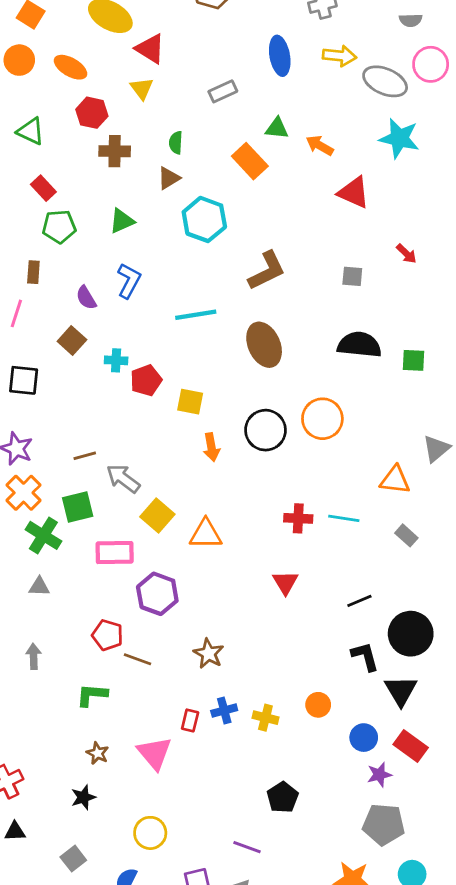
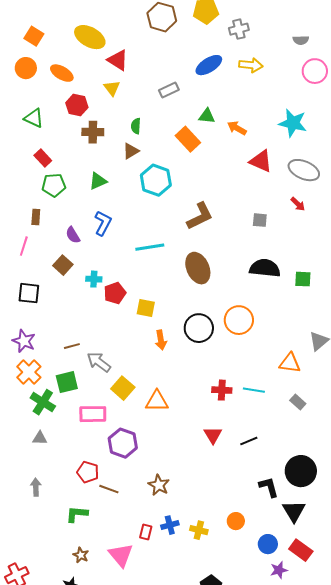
blue ellipse: (280, 56) -> (209, 65), turned 68
gray ellipse: (385, 81) -> (304, 170), moved
black line: (359, 601) -> (249, 441), moved

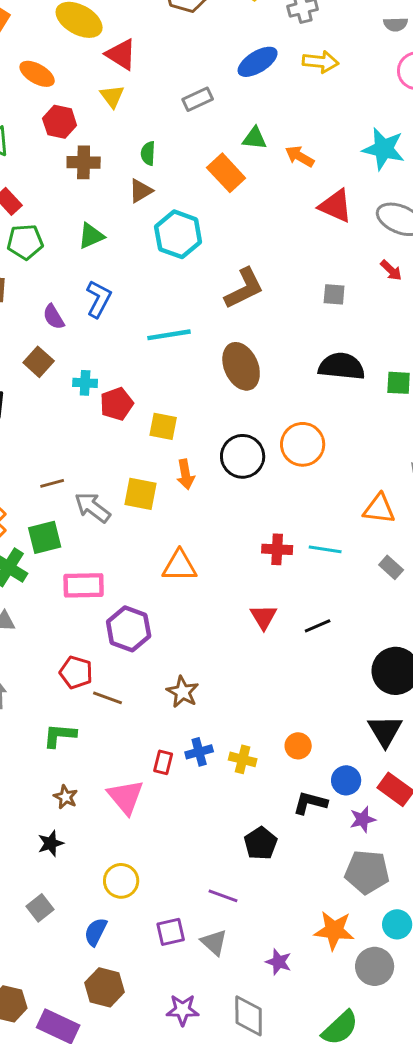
yellow square: (123, 388) -> (141, 494), moved, turned -30
black L-shape: (269, 487) -> (310, 803), moved, turned -60

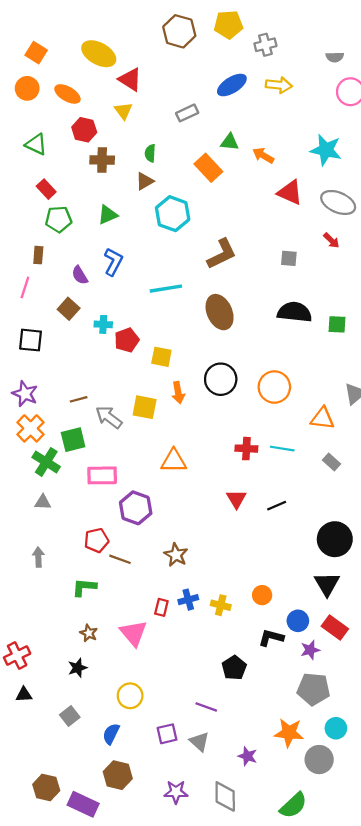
orange circle: (303, 444) -> (274, 387), moved
red pentagon: (76, 672) -> (97, 540), turned -30

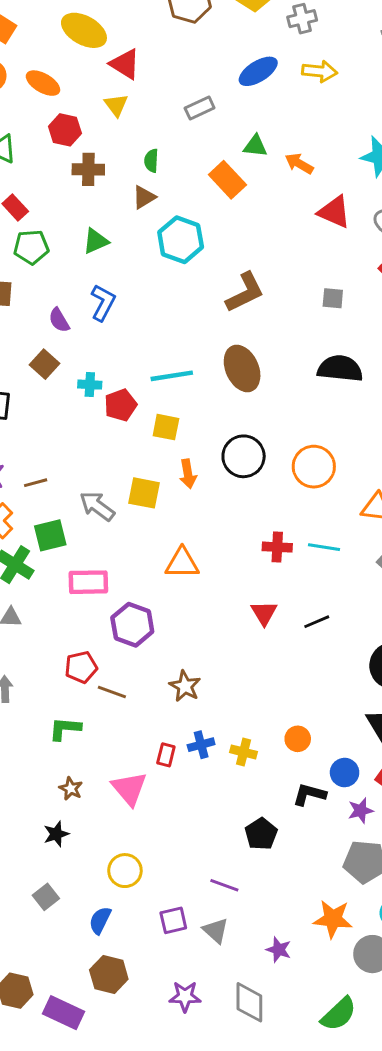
cyan line: (166, 289) -> (172, 376), moved
brown line: (79, 399) -> (36, 483), moved

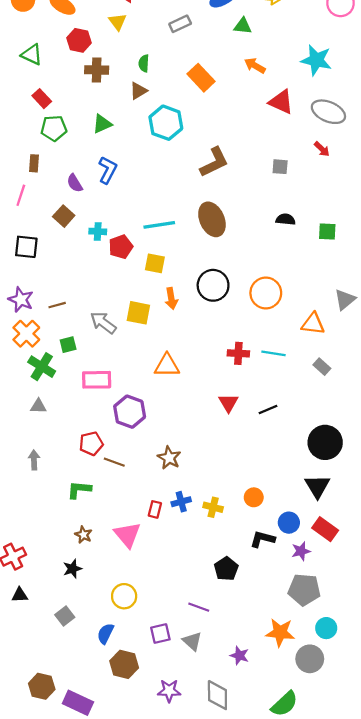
green triangle: (255, 146) -> (243, 26), moved
black semicircle: (340, 368) -> (286, 219), size x0.6
green square: (50, 535) -> (68, 345), size x0.7
brown hexagon: (109, 975) -> (124, 664), moved

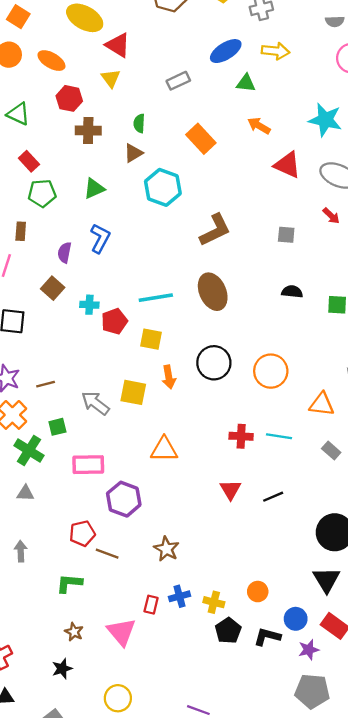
purple semicircle: (75, 183) -> (65, 253), turned 42
black pentagon: (226, 569) -> (228, 631), moved

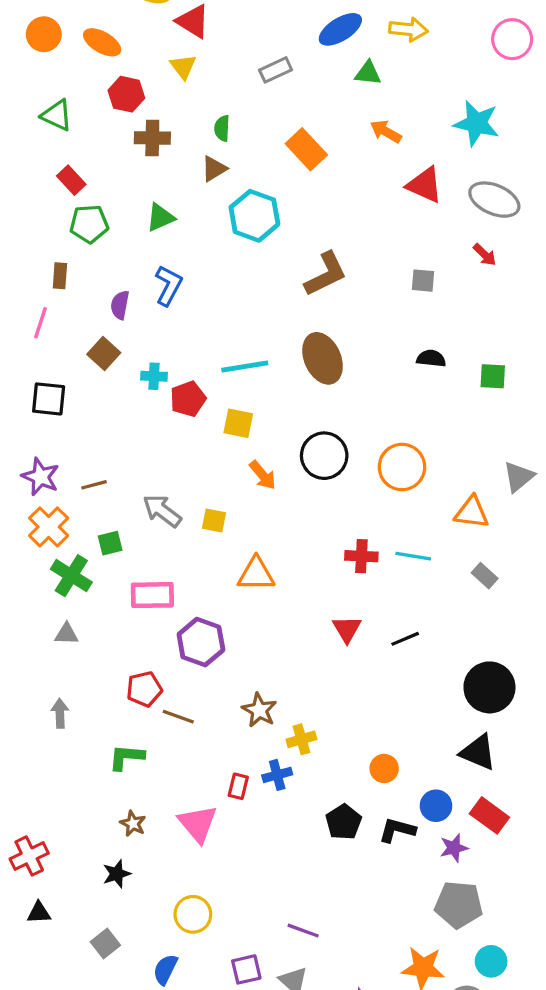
orange arrow: (169, 377) -> (263, 475), turned -30
yellow square: (133, 392) -> (214, 520), moved, size x0.7
black triangle: (326, 580) -> (478, 752), turned -36
yellow cross: (214, 602) -> (301, 739), moved, turned -30

